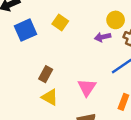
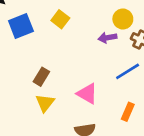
pink triangle: (87, 87) -> (87, 94), turned -36
yellow triangle: (50, 97) -> (45, 103), turned 36

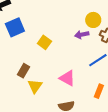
yellow square: (60, 19) -> (44, 42), moved
brown rectangle: (41, 77) -> (24, 71), moved

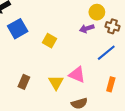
brown rectangle: (24, 71) -> (24, 82), moved
yellow triangle: (35, 86) -> (56, 83), moved

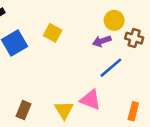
yellow square: (50, 41) -> (53, 33), moved
blue line: (106, 53) -> (111, 68), moved

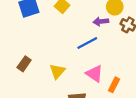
blue line: (111, 68) -> (87, 43), moved
pink triangle: (90, 100) -> (94, 74), moved

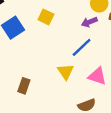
yellow triangle: (57, 71) -> (66, 72), moved

